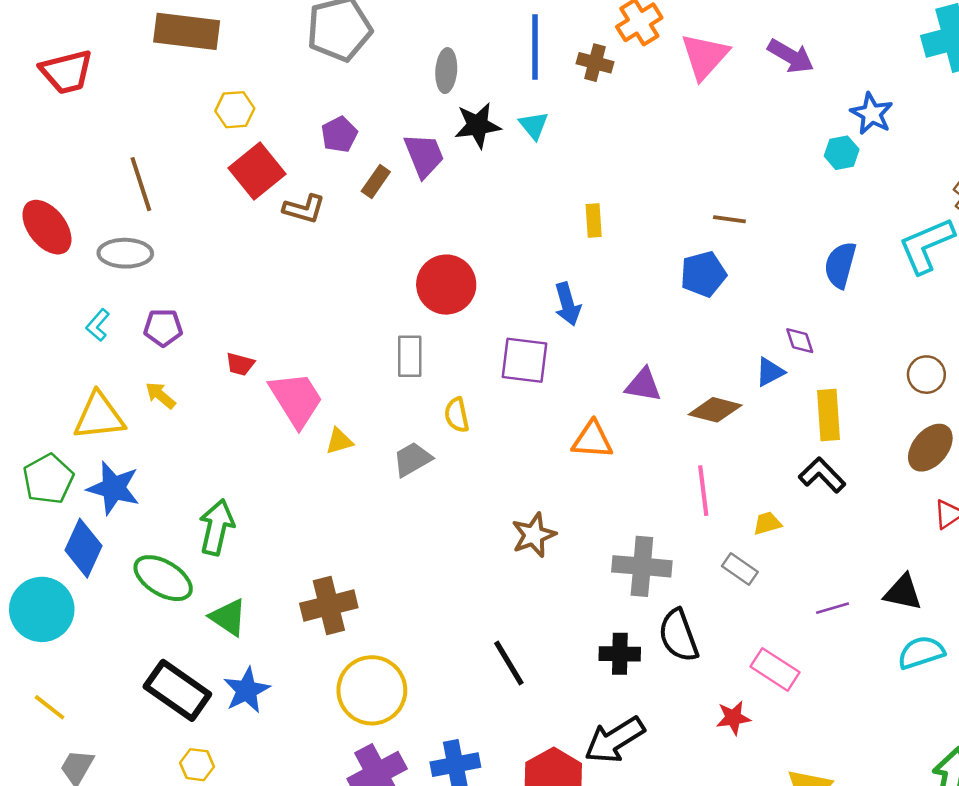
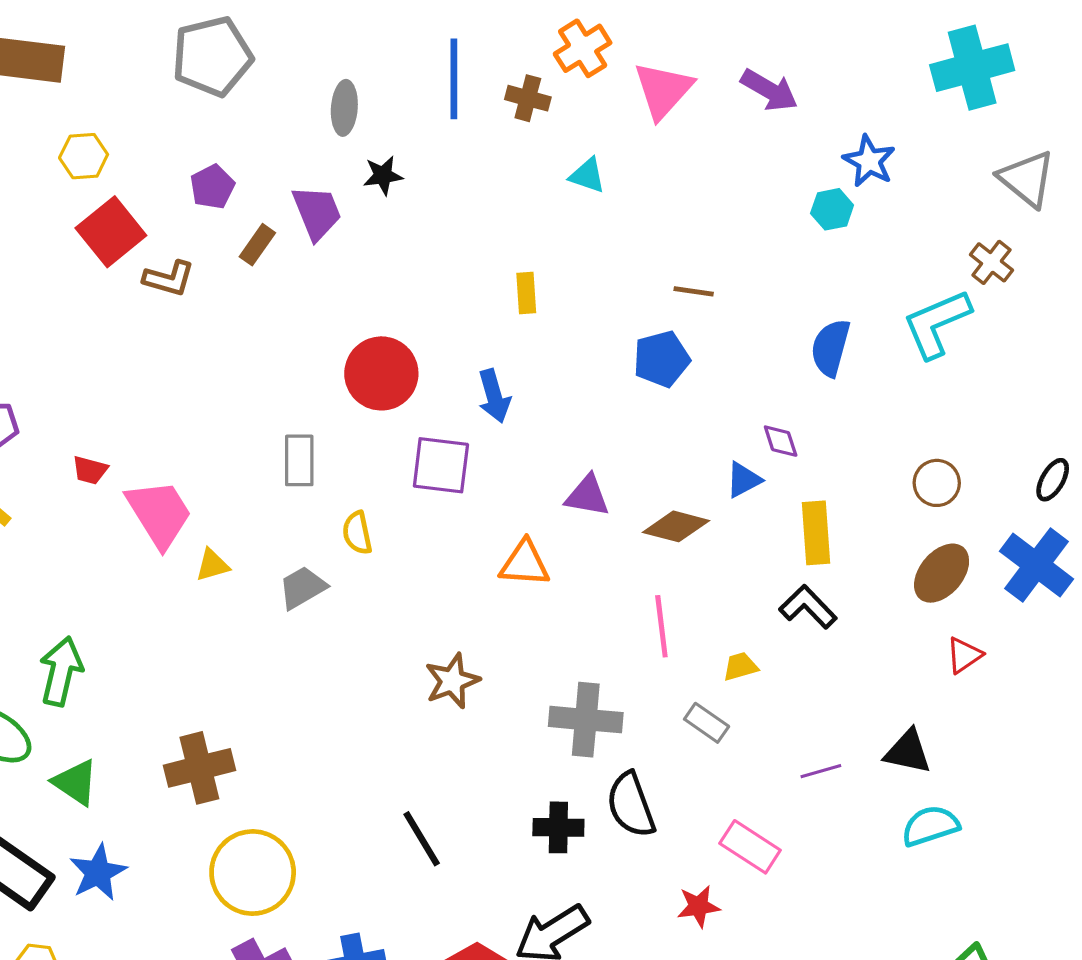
black star: (478, 125) -> (383, 175), size x0.7
cyan triangle: (534, 125) -> (587, 175), moved, turned -32
red circle: (446, 285) -> (381, 373), moved

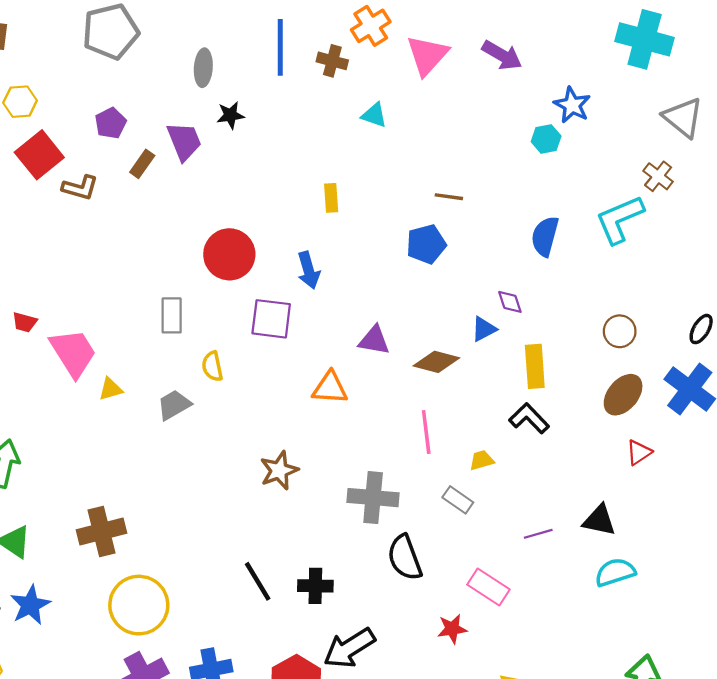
cyan cross: (972, 68) -> (645, 39), turned 30
black cross: (558, 827) -> (315, 586), moved

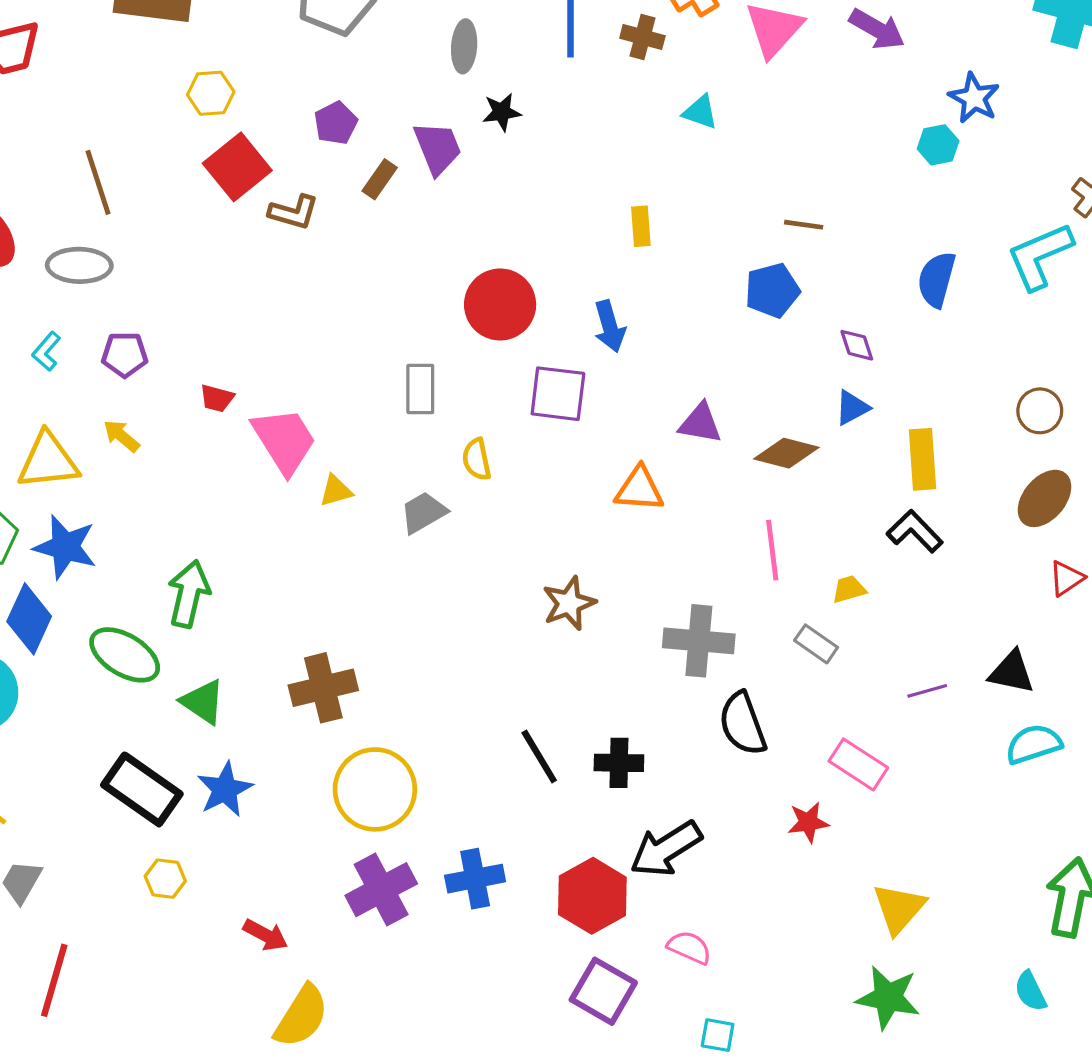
purple diamond: (510, 302) -> (857, 345), moved

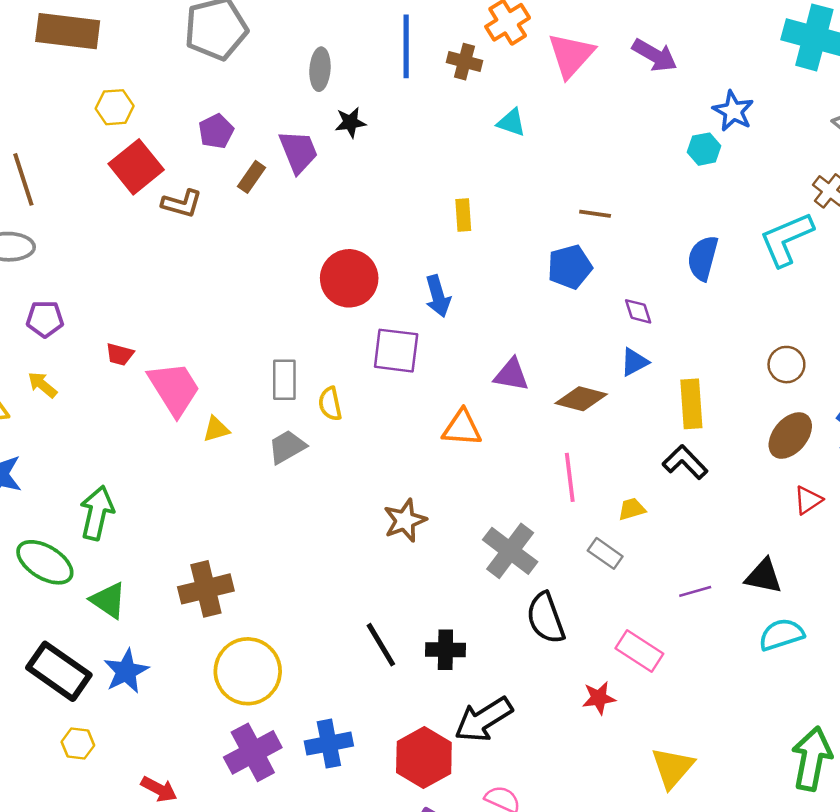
gray rectangle: (420, 389) -> (284, 380), moved
gray cross: (699, 641) -> (510, 551), turned 32

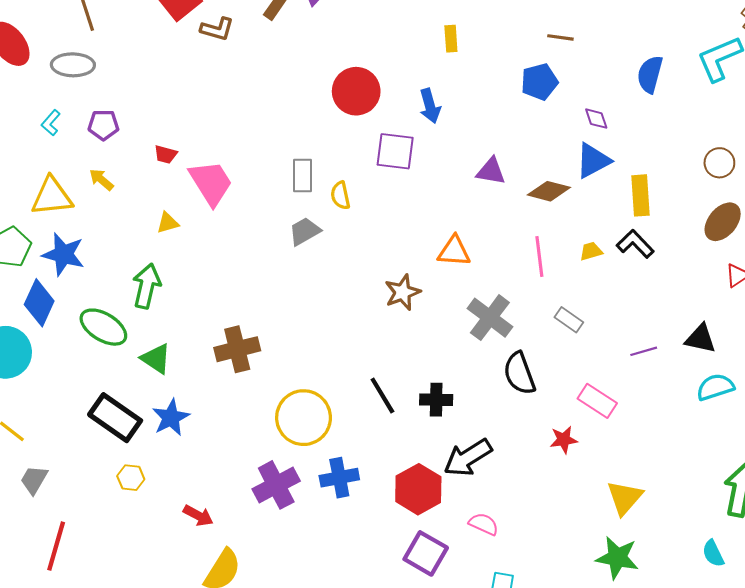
blue triangle: (634, 362) -> (593, 161), size x1.5
orange triangle: (462, 428) -> (454, 251), moved
yellow triangle: (216, 429) -> (168, 223), moved
yellow trapezoid: (632, 509) -> (591, 251), moved
yellow circle: (248, 671) -> (304, 418), moved

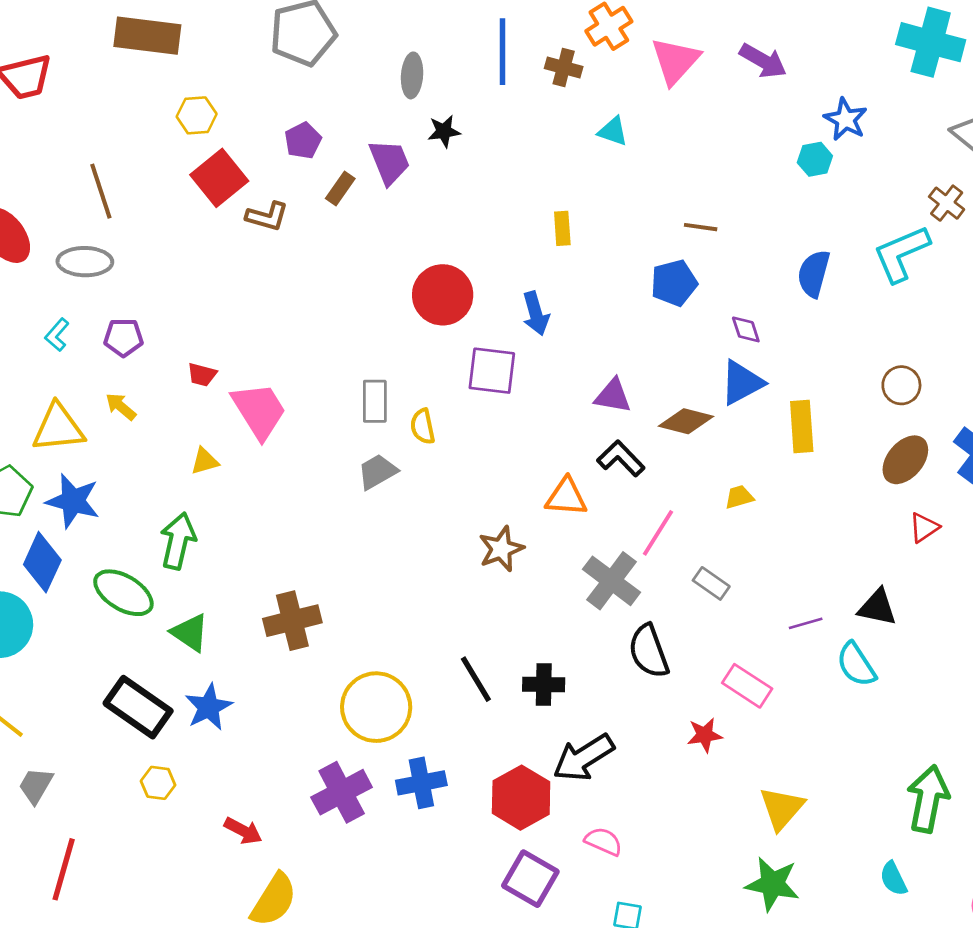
black L-shape: (635, 244) -> (621, 458), moved
pink line: (539, 256) -> (658, 533), moved, turned 39
cyan semicircle: (715, 387) -> (856, 665), moved, turned -105

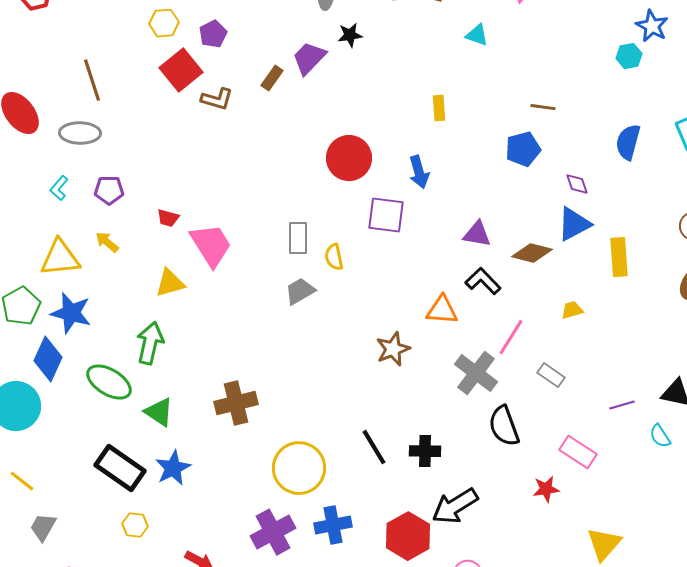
purple pentagon: (303, 141) -> (213, 34), moved
purple trapezoid: (389, 162) -> (309, 58), turned -114
yellow triangle: (205, 461) -> (170, 283), size x1.4
cyan semicircle: (856, 665) -> (660, 436), size x0.7

